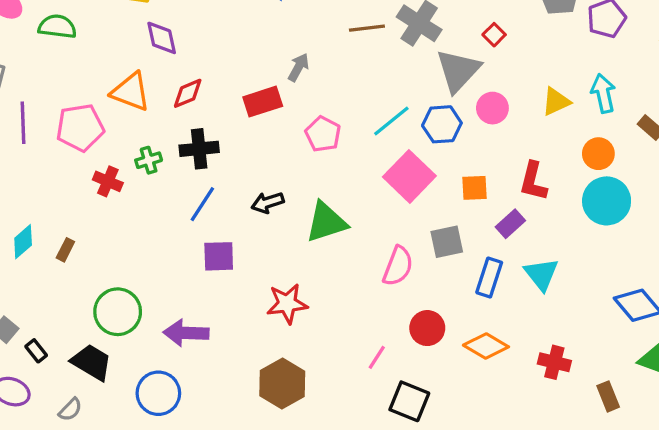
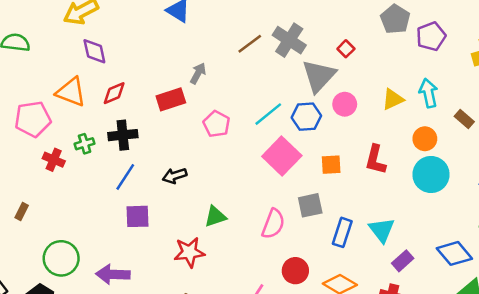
brown line: (367, 28) -> (250, 44), turned -30
green triangle: (326, 222) -> (215, 216), moved, size x0.7
purple rectangle: (510, 224) -> (403, 261), moved

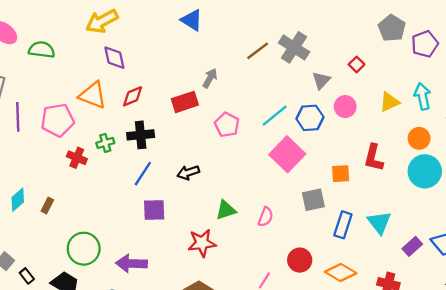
red square: (346, 49) -> (357, 64), moved
gray triangle: (319, 76) -> (321, 80), size x0.6
orange square: (331, 165) -> (341, 174), moved
pink semicircle: (273, 224) -> (266, 217), moved, size x0.7
purple rectangle: (403, 261) -> (412, 246), moved

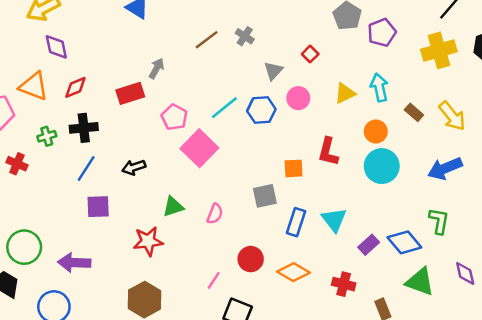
gray cross: (294, 47) -> (245, 36), size x0.6
pink square: (287, 154) -> (199, 148), moved
red cross: (77, 158) -> (17, 164), moved

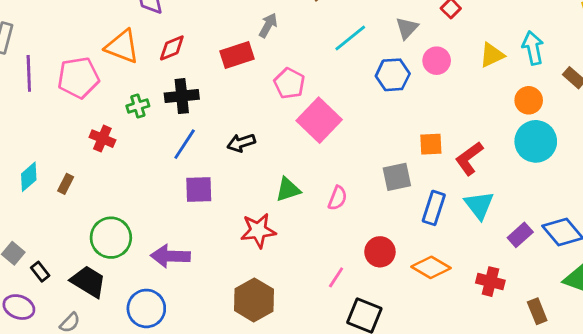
cyan line: (224, 108) -> (350, 38), moved
red L-shape: (328, 152) -> (469, 158), moved, turned 40

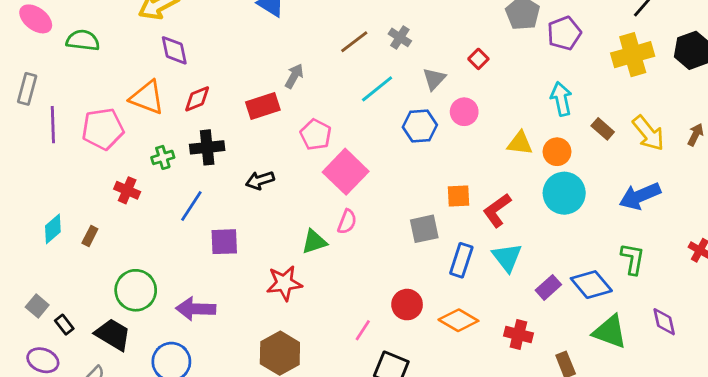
yellow triangle: (492, 55) -> (520, 143), moved, turned 32
black arrow: (241, 143) -> (260, 180), moved
blue line: (185, 144) -> (191, 206), moved
pink semicircle: (337, 198) -> (347, 222), moved

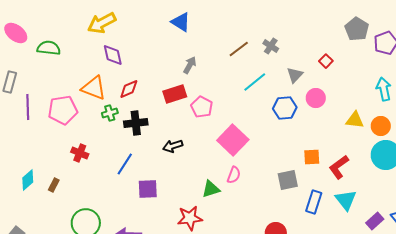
gray arrow: (294, 76) -> (190, 65), moved
pink pentagon: (316, 135) -> (202, 107), moved
green cross: (163, 157) -> (110, 113), moved

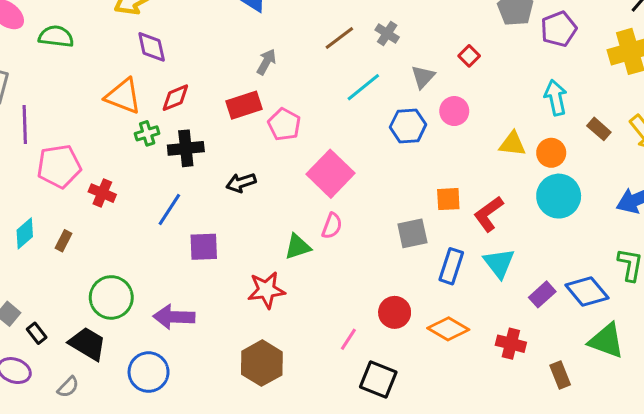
pink pentagon: (63, 110) -> (59, 166), moved

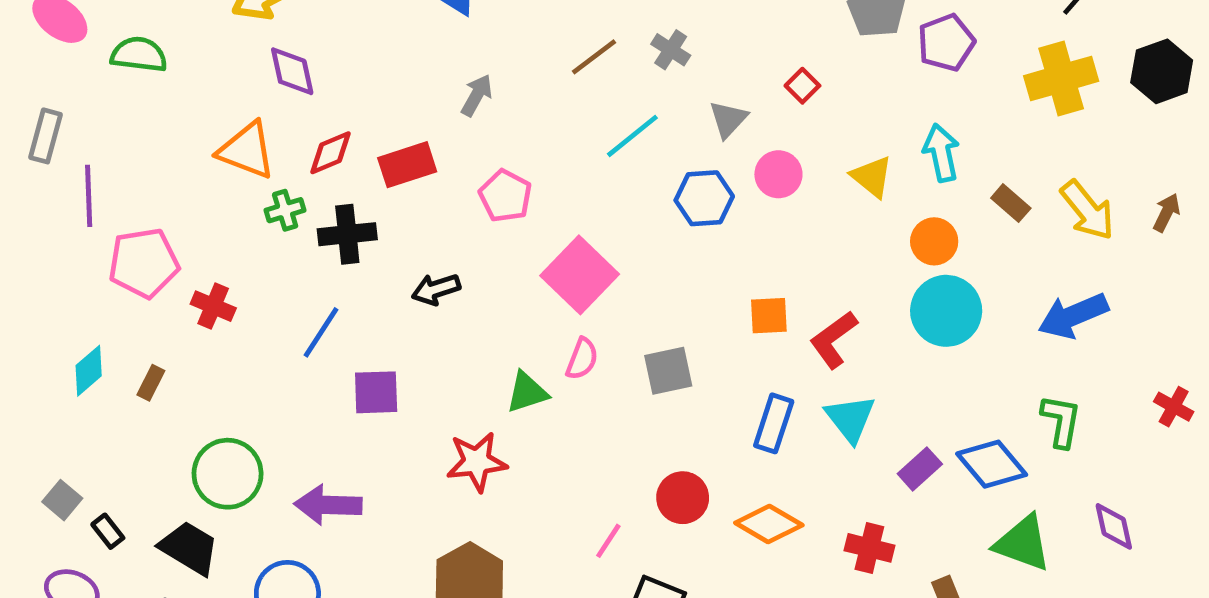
red rectangle: (244, 105) -> (407, 165), moved
yellow triangle: (512, 144) -> (872, 177), moved, turned 32
gray square: (412, 233) -> (668, 371), moved

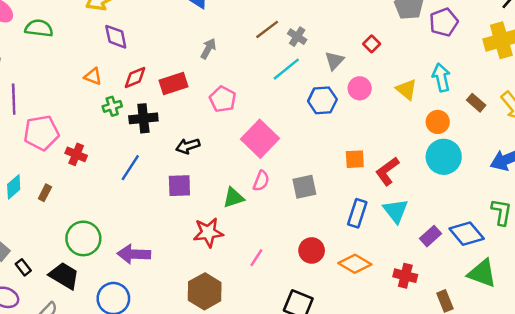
gray cross: (671, 50) -> (297, 37), moved
orange triangle: (247, 150) -> (93, 76), size x0.6
purple square: (376, 392) -> (179, 186), moved
pink line: (608, 541) -> (256, 258), moved

